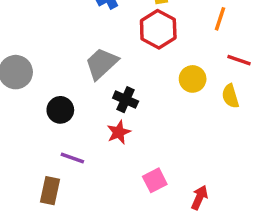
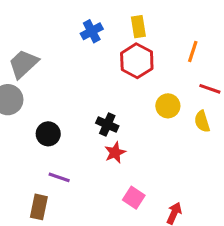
gray trapezoid: (102, 64) -> (23, 64), moved
red star: (119, 132) -> (115, 153), moved
pink square: (155, 180) -> (134, 198), turned -30

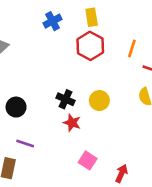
orange line: (193, 51) -> (132, 48), moved
yellow circle: (168, 106) -> (99, 101), moved
red star: (115, 153) -> (72, 123), turned -30

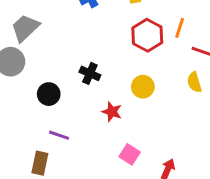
red hexagon: (90, 46) -> (147, 35), moved
black cross: (66, 99) -> (90, 73), moved

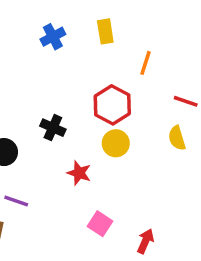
orange line: (180, 28) -> (145, 63), moved
red hexagon: (147, 35) -> (112, 105), moved

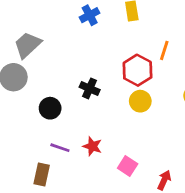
orange line: (145, 63) -> (164, 50), moved
red star: (79, 173) -> (92, 146), moved

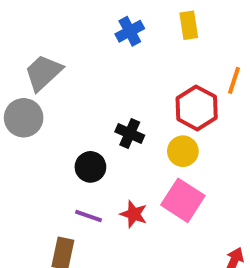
yellow circle: (140, 101) -> (183, 151), moved
black circle: (50, 108) -> (90, 167), moved
pink square: (128, 166) -> (183, 200), moved, size x1.5

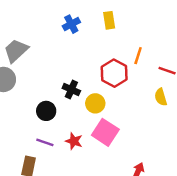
yellow circle: (183, 151) -> (95, 103), moved

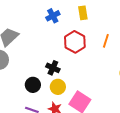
red hexagon: (114, 73) -> (75, 42), moved
yellow circle: (95, 103) -> (58, 87), moved

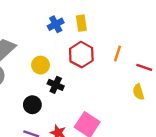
yellow rectangle: (83, 13) -> (81, 23), moved
yellow circle: (58, 87) -> (41, 65), moved

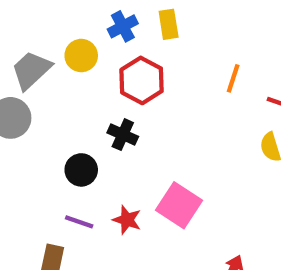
red hexagon: (81, 55) -> (142, 80), moved
yellow circle: (41, 65) -> (81, 56), moved

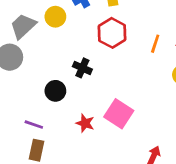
orange line: (233, 78) -> (155, 44), moved
red hexagon: (142, 80) -> (112, 33), moved
purple line: (79, 222) -> (34, 125), moved

